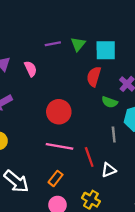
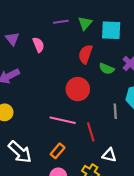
red semicircle: (94, 77) -> (85, 54), moved
green semicircle: (110, 102) -> (107, 69), moved
red circle: (59, 112) -> (78, 89), moved
white triangle: (109, 170) -> (109, 155), moved, turned 32

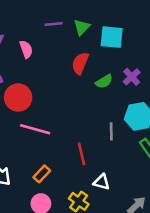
green semicircle: (107, 69) -> (104, 81), turned -56
red circle: (78, 89) -> (18, 98), moved
pink line: (63, 120) -> (35, 129), moved

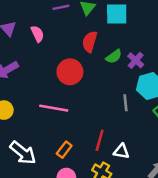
purple cross: (132, 77) -> (136, 60), moved
red circle: (18, 98) -> (70, 72), moved
red line: (81, 154) -> (100, 140), moved, turned 35

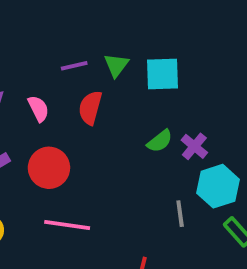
red semicircle: (90, 42) -> (90, 108), moved
red circle: (70, 72) -> (49, 168), moved

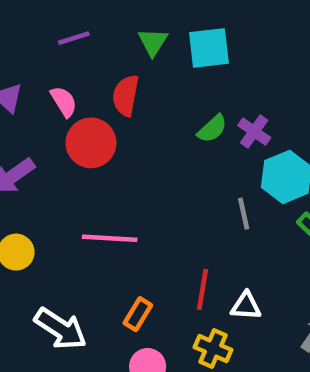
purple line: (74, 66) -> (74, 38), moved
red circle: (49, 168) -> (91, 143), moved

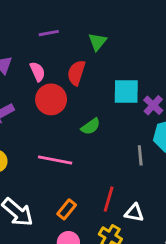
cyan square: (209, 48) -> (126, 92), moved
green semicircle: (212, 129) -> (91, 127), moved

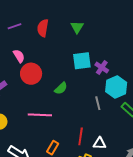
purple line: (49, 33) -> (14, 26), moved
green triangle: (97, 42) -> (77, 27), moved
red semicircle: (76, 73) -> (43, 28), moved

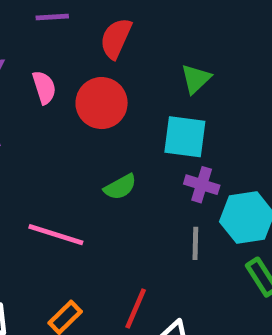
green triangle: (77, 27) -> (196, 79), moved
purple cross: (102, 68) -> (202, 185), moved, turned -32
red circle: (31, 74) -> (102, 103), moved

